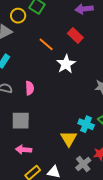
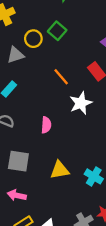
pink semicircle: (30, 88) -> (46, 125), moved
yellow triangle: (69, 139) -> (60, 170), moved, turned 42

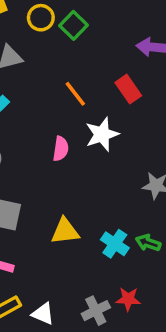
yellow circle: (33, 39) -> (41, 18), moved
pink semicircle: (46, 125) -> (61, 149), moved

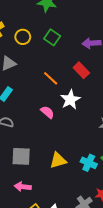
green square: (73, 25) -> (52, 37), moved
pink semicircle: (61, 149) -> (47, 112), turned -48

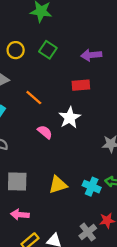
red rectangle: (81, 70) -> (81, 85), turned -49
orange line: (51, 78) -> (34, 98), moved

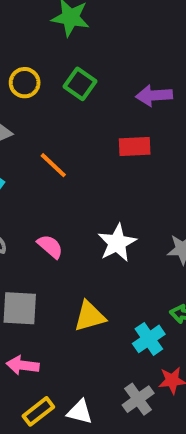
white star: (70, 118) -> (117, 243), moved
pink semicircle: (45, 132) -> (50, 246), moved
cyan cross: (92, 187) -> (149, 339), moved, turned 30

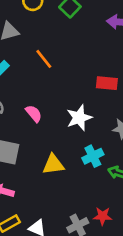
red rectangle: (135, 147) -> (107, 83), moved
cyan cross: (149, 339) -> (93, 156), moved

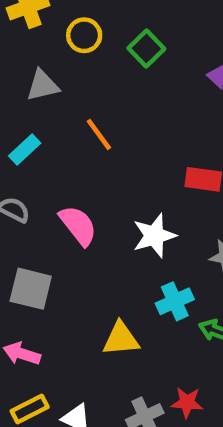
pink semicircle: (34, 114) -> (78, 225), size x1.4
yellow triangle: (53, 165) -> (121, 339), moved

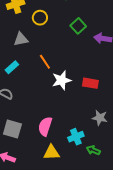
green square: (146, 48) -> (78, 26), moved
pink semicircle: (78, 225) -> (45, 126), moved, turned -126
white star: (154, 236) -> (62, 80), moved

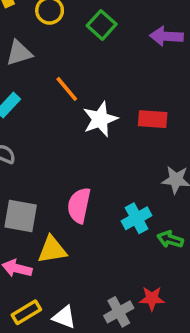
green square: (78, 26) -> (102, 25), moved
yellow triangle: (52, 153) -> (52, 250), moved

